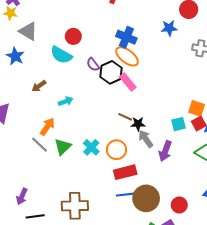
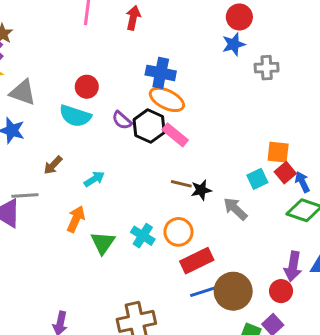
blue star: (169, 28) -> (234, 44), moved
gray arrow: (146, 139) -> (235, 209), moved
gray line: (40, 145) -> (25, 195), moved, turned -36
purple arrow: (165, 151) -> (293, 266), moved

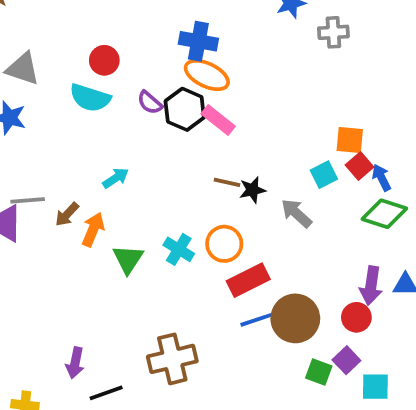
brown arrow: (53, 165) -> (67, 214), moved

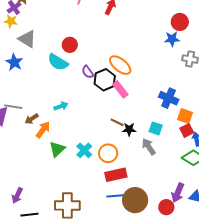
blue cross: (198, 41) -> (169, 98), moved
cyan square: (324, 175) -> (156, 128), moved, turned 32

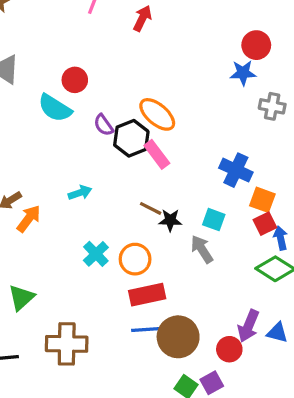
cyan arrow: (61, 106) -> (80, 193), moved
green triangle: (57, 149) -> (21, 298), moved

